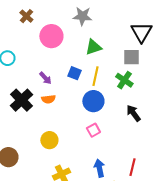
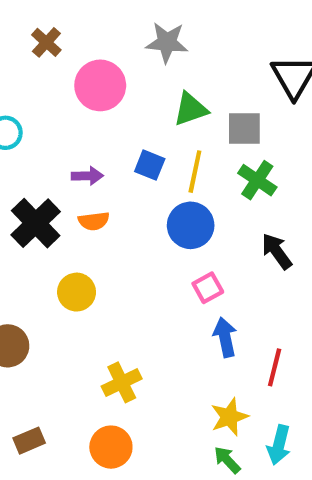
gray square: (131, 57) -> (244, 128), moved
purple arrow: (45, 78) -> (87, 176), turned -48
pink square: (93, 130) -> (208, 288), moved
yellow circle: (49, 140) -> (77, 292), moved
blue arrow: (99, 168) -> (225, 337), moved

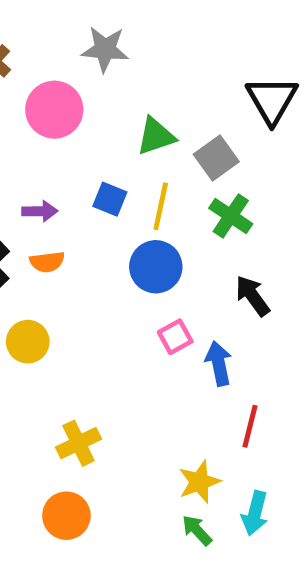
gray star: (167, 42) -> (105, 49), moved
gray square: (244, 128) -> (216, 158), turned -36
blue arrow: (225, 337) -> (219, 363), moved

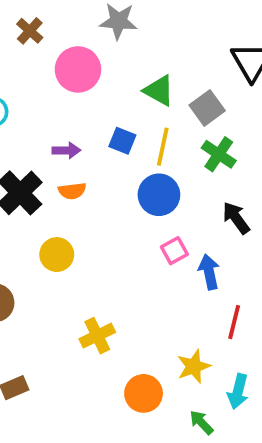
green triangle: (156, 136) -> (159, 91), turned 48
orange circle: (66, 516) -> (144, 393), moved
green arrow: (197, 530) -> (201, 422), moved

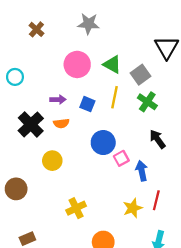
pink circle: (78, 69) -> (77, 64), moved
blue square: (122, 141) -> (87, 104), moved
blue circle: (159, 195) -> (103, 143), moved
yellow star: (194, 366) -> (133, 208), moved

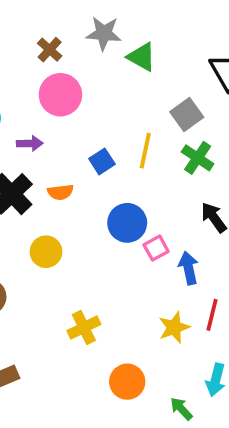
brown cross: (36, 29) -> (50, 50), moved
pink circle: (77, 64) -> (60, 95), moved
green triangle: (112, 64) -> (142, 57), moved
purple arrow: (58, 100) -> (30, 143), moved
blue square: (87, 104) -> (102, 161), turned 35

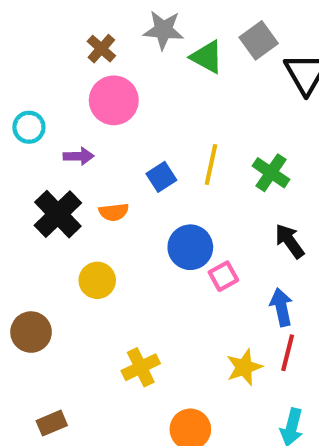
gray square: (187, 115) -> (259, 40), moved
blue arrow: (189, 268) -> (281, 307), moved

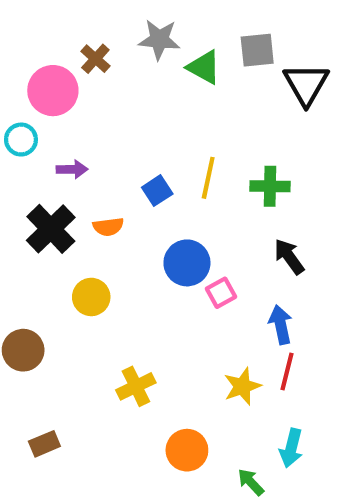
gray square: (259, 40) -> (257, 50), turned 30
pink circle: (114, 100) -> (53, 91), moved
green cross: (271, 173) -> (270, 186), turned -33

